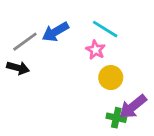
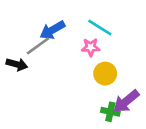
gray line: (25, 42) -> (38, 46), moved
pink star: (96, 50) -> (91, 47), turned -30

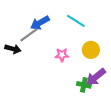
pink star: (91, 47) -> (62, 55), moved
yellow circle: (105, 74) -> (91, 50), moved

